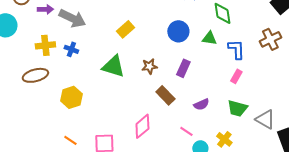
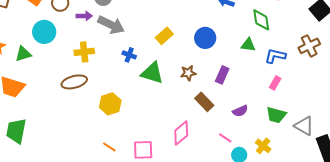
blue circle: (178, 31) -> (205, 38), moved
blue cross: (71, 49) -> (129, 55), moved
blue L-shape: (236, 49) -> (275, 56), turned -75

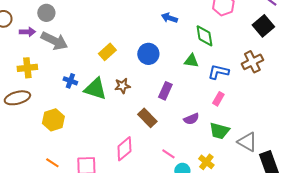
blue cross: (129, 55) -> (70, 81), moved
brown star: (188, 73) -> (122, 86), moved
purple semicircle: (240, 111) -> (191, 119), moved

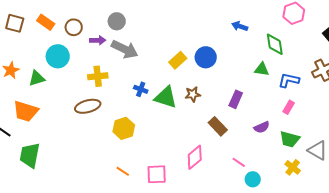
blue circle: (148, 54) -> (206, 57), moved
yellow cross: (206, 162) -> (293, 167), moved

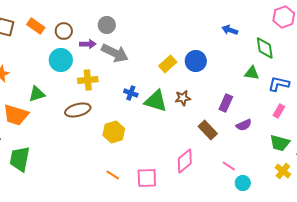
cyan circle: (58, 56) -> (61, 60), moved
green triangle: (37, 78) -> (37, 94), moved
purple semicircle: (262, 127) -> (244, 125), moved

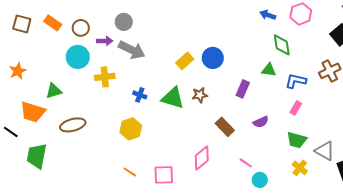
blue arrow: (230, 30) -> (268, 15), moved
blue cross: (131, 93) -> (140, 95), moved
purple rectangle: (226, 103) -> (243, 89), moved
brown ellipse: (78, 110) -> (73, 125), moved

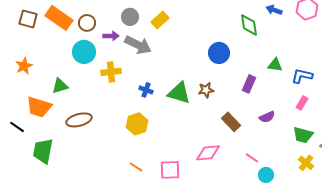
orange rectangle: (53, 23) -> (59, 18), size x1.5
green diamond: (282, 45) -> (249, 25), moved
yellow rectangle: (185, 61) -> (160, 20), moved
pink diamond: (202, 158) -> (208, 153), turned 35

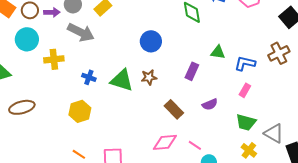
purple arrow: (111, 36) -> (52, 12), moved
blue circle: (219, 53) -> (151, 41), moved
pink diamond: (208, 153) -> (165, 142), moved

